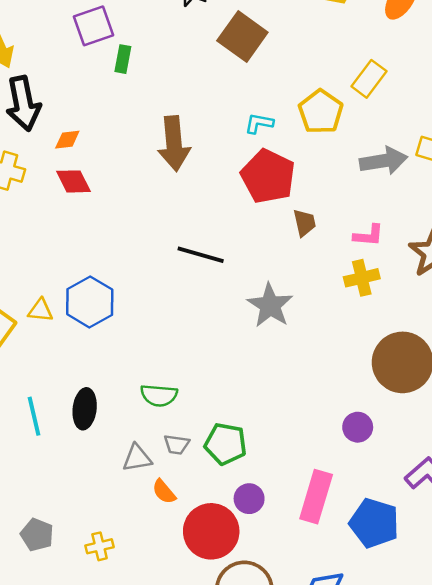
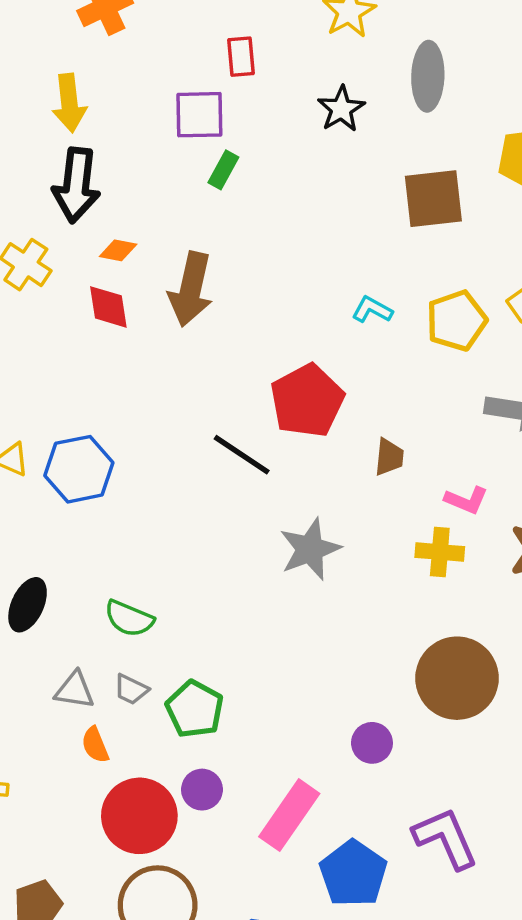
brown square: (242, 36) -> (433, 199), moved, turned 30
brown arrow: (174, 143) -> (191, 289), moved
red pentagon: (268, 176) -> (307, 401), moved

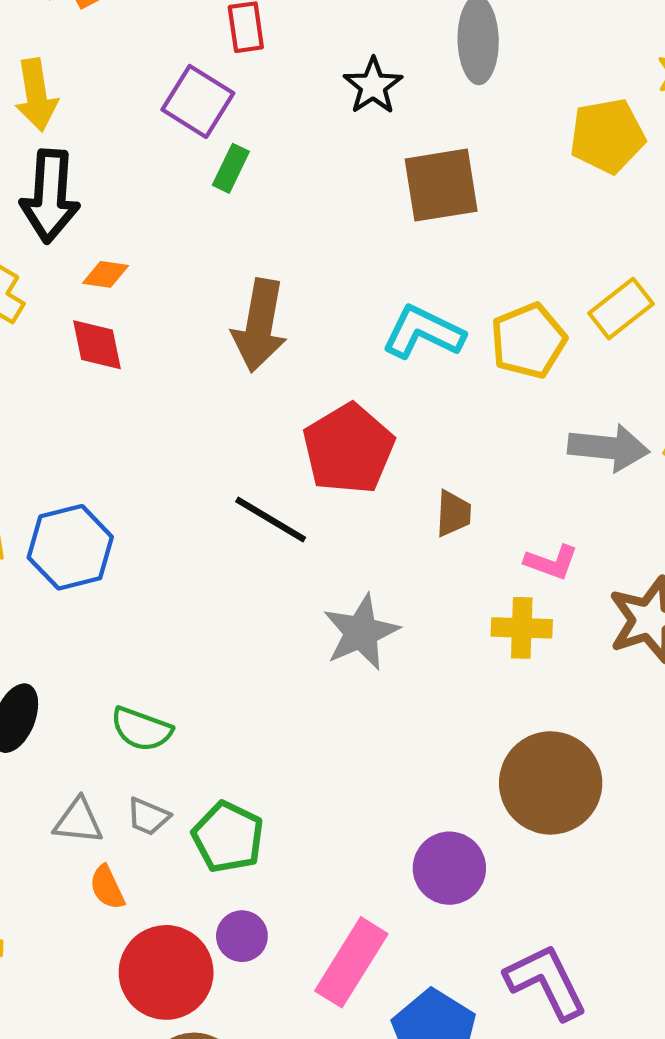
purple square: (199, 115) -> (198, 101), turned 36
brown square: (433, 199) -> (441, 185), moved
brown arrow: (191, 289) -> (260, 325), moved
cyan L-shape: (372, 310) -> (423, 332), size x1.6
purple circle: (372, 743) -> (449, 868), size x1.4

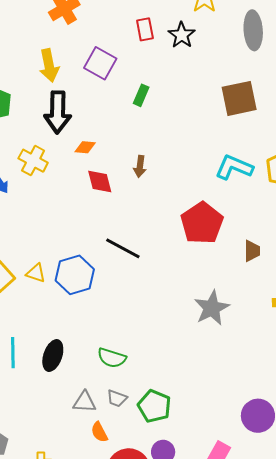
black star: (373, 86) -> (182, 35), moved
purple square: (198, 101) -> (100, 63), moved
brown arrow: (260, 325) -> (140, 166), moved, size x0.5
red diamond: (97, 345) -> (100, 181), moved
black line: (271, 520) -> (123, 248), moved

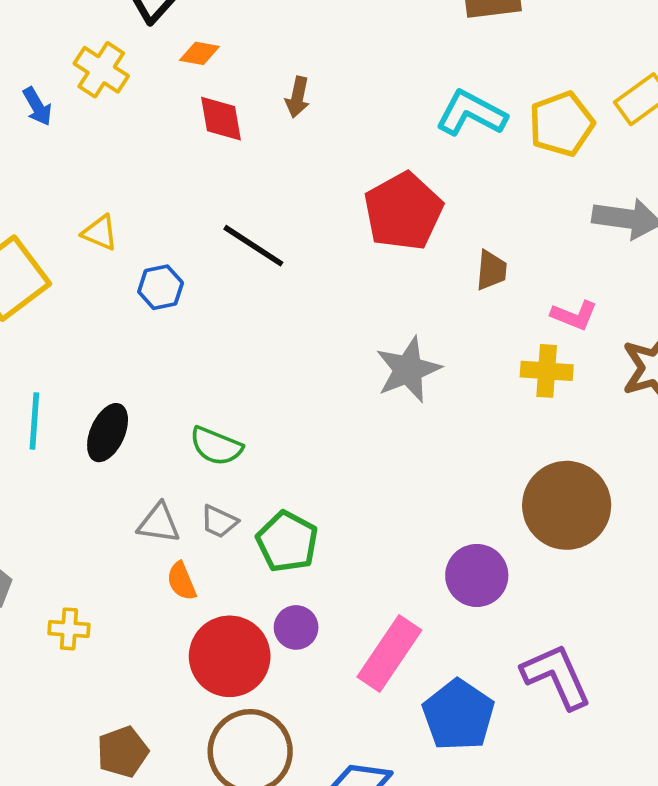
yellow triangle: (36, 273) -> (100, 233), moved
blue hexagon: (75, 275) -> (161, 287), size x0.6

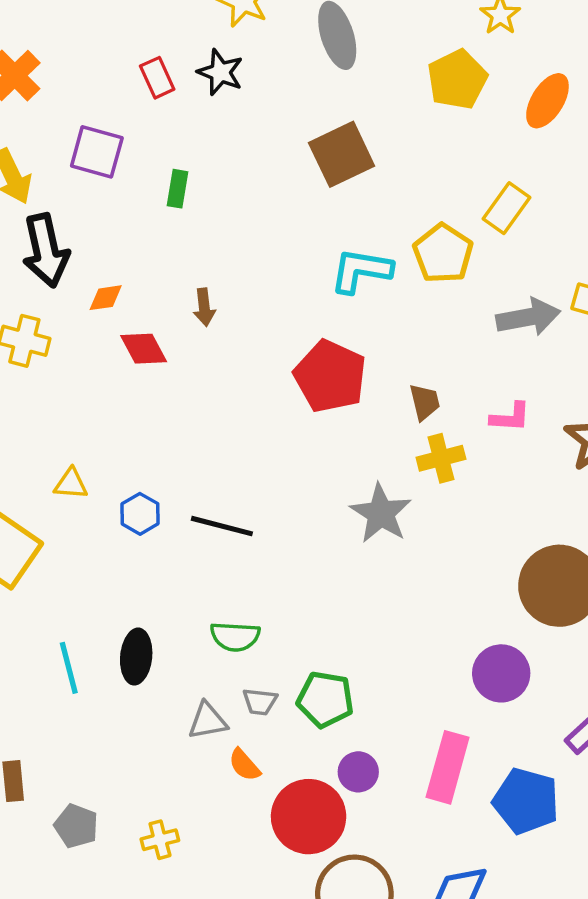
black line: (253, 246) -> (222, 526), moved
yellow cross: (547, 371) -> (441, 458), moved

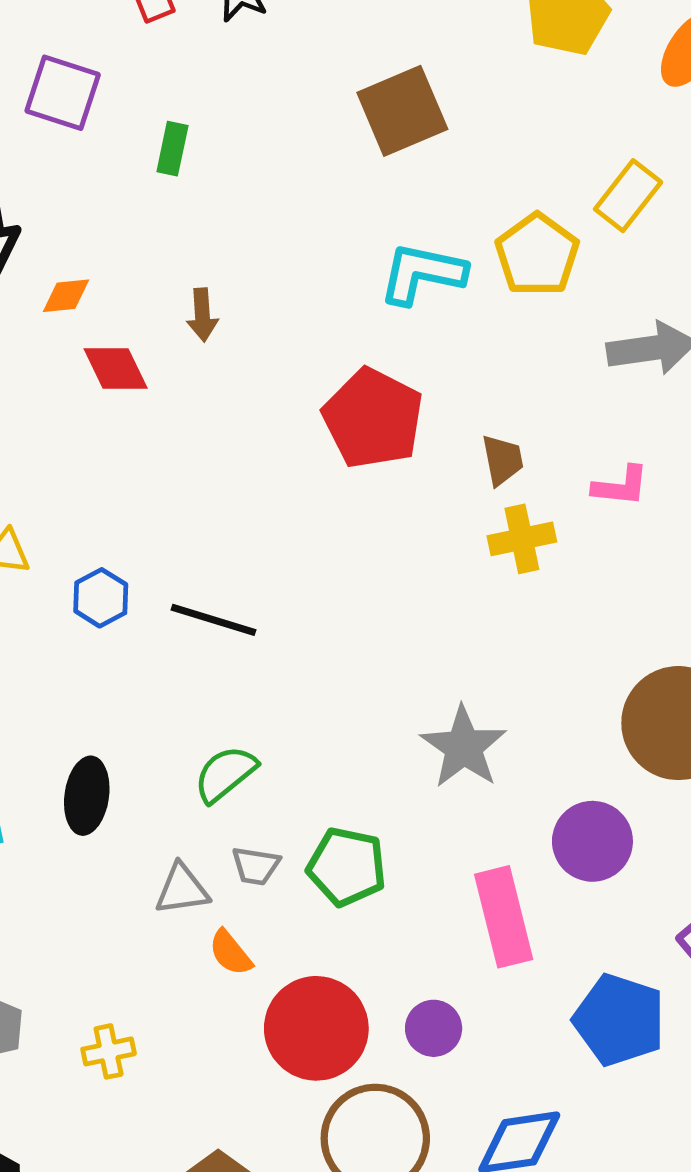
gray star: (381, 513) -> (464, 747), moved
green semicircle: (235, 637) -> (225, 774), turned 135
pink rectangle: (448, 767) -> (504, 917), moved, turned -32
purple circle: (358, 772) -> (434, 1028), moved

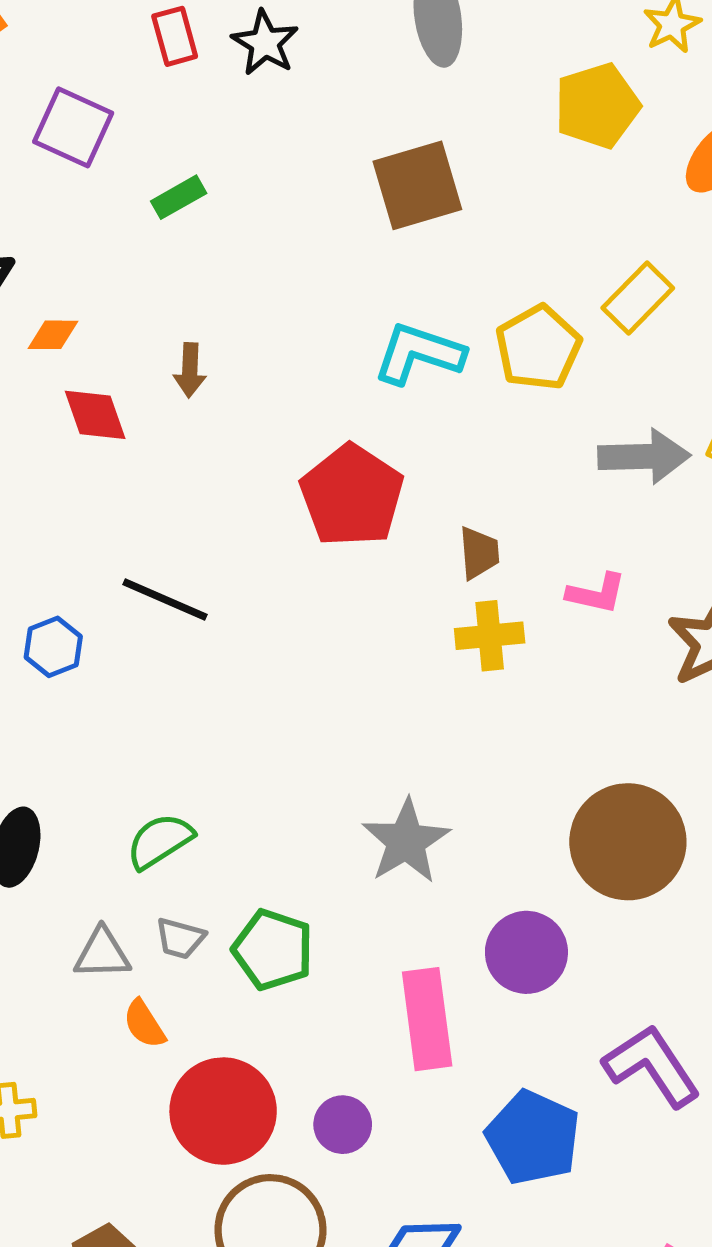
green rectangle: (172, 149) -> (179, 197), turned 42
black line: (213, 620) -> (165, 600), moved

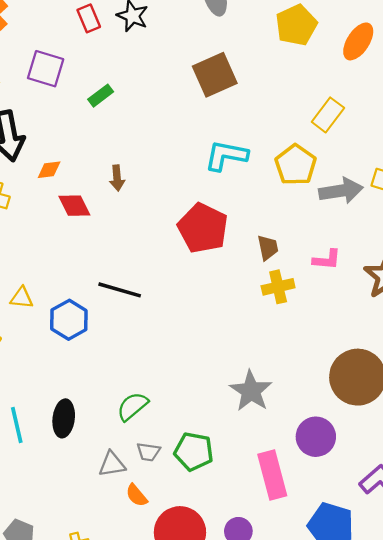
yellow pentagon: (538, 348) -> (296, 165), moved
blue hexagon: (53, 647) -> (69, 320), size x1.4

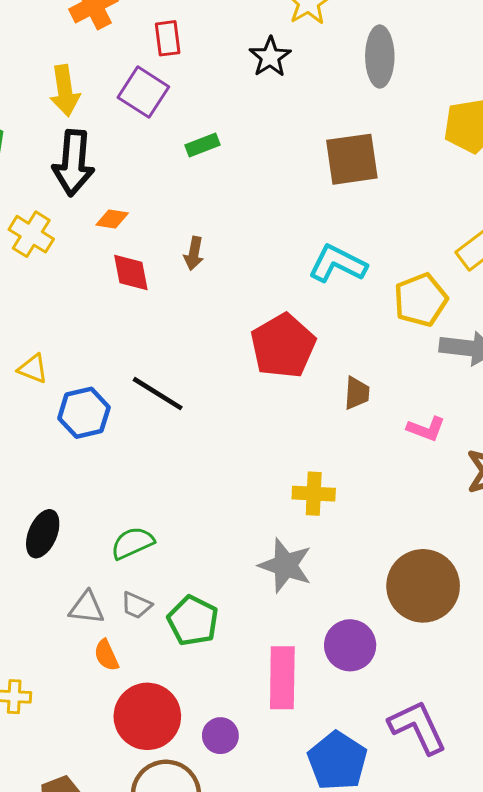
red rectangle: (89, 18) -> (168, 38), moved
yellow cross: (278, 287) -> (314, 494), moved
gray star: (251, 391) -> (285, 565), turned -30

